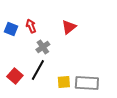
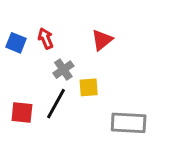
red square: (15, 76) -> (22, 113), turned -35
yellow square: (64, 82) -> (89, 87), moved

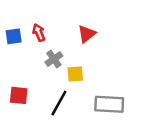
blue square: (16, 43) -> (14, 36), turned -30
black line: (56, 104) -> (59, 103), moved

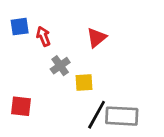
blue square: (14, 36) -> (20, 27), moved
black line: (59, 103) -> (97, 115), moved

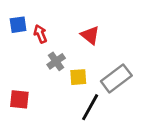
red triangle: (97, 38) -> (90, 35), turned -42
gray rectangle: (122, 116) -> (116, 78), moved, turned -40

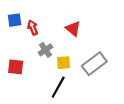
red square: (19, 99) -> (16, 67), moved
black line: (90, 107) -> (58, 87), moved

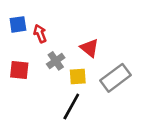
red triangle: (73, 29) -> (90, 48), moved
red square: (16, 67) -> (19, 70), moved

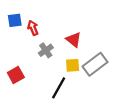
red square: (19, 70) -> (16, 75), moved, turned -35
yellow square: (78, 77) -> (73, 65), moved

